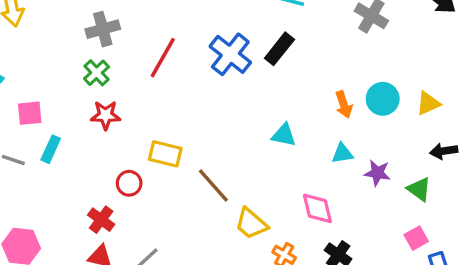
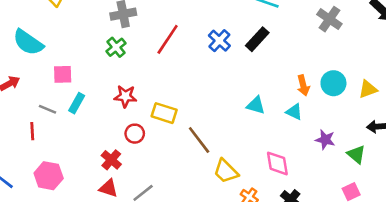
blue cross: (230, 54) -> (219, 41), size x0.7
red star: (106, 115) -> (125, 96), moved
cyan triangle: (342, 153) -> (294, 112), moved, turned 30

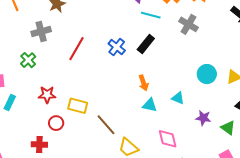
gray cross: (329, 19) -> (188, 24), moved
green cross: (116, 47) -> (28, 60), moved
orange arrow: (303, 85) -> (143, 83), moved
cyan triangle: (256, 105) -> (150, 105), moved
red cross: (111, 160) -> (39, 145), turned -35

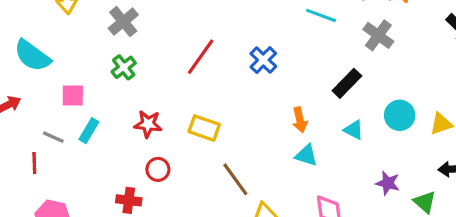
gray cross: (41, 31) -> (123, 22), moved, turned -30
black rectangle: (146, 44) -> (347, 83), moved
cyan triangle: (178, 98) -> (354, 130), moved
yellow rectangle: (78, 106) -> (204, 128), moved

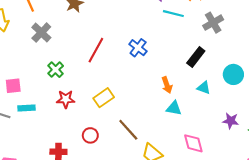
gray cross: (378, 35) -> (213, 23), turned 30
green cross: (124, 67) -> (56, 70), moved
yellow rectangle: (204, 128) -> (104, 98), turned -48
cyan rectangle: (89, 131) -> (26, 108), turned 63
red circle: (158, 169) -> (90, 135), moved

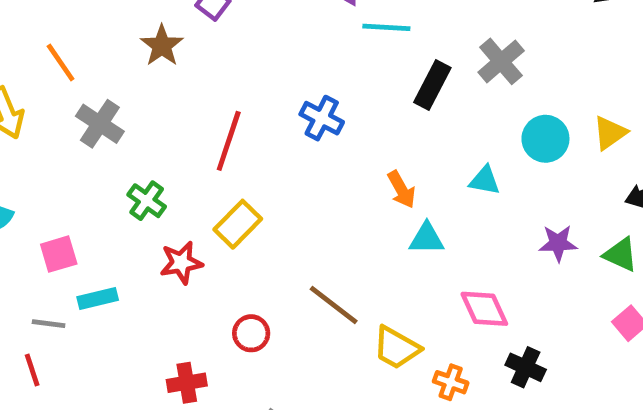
gray cross: (213, 23) -> (501, 61), moved
black rectangle: (196, 57) -> (432, 85), moved
yellow rectangle: (104, 98) -> (238, 224), moved

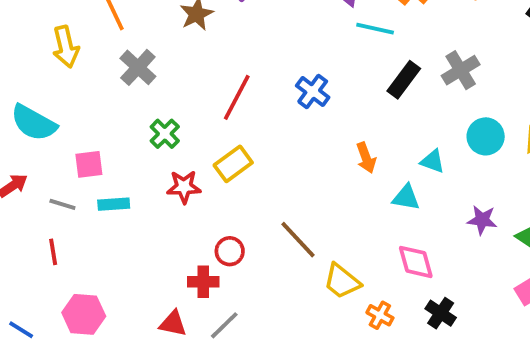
cyan triangle: (427, 239) -> (406, 197), moved
gray line: (49, 324) -> (62, 204), moved
red cross: (187, 383) -> (203, 282), moved

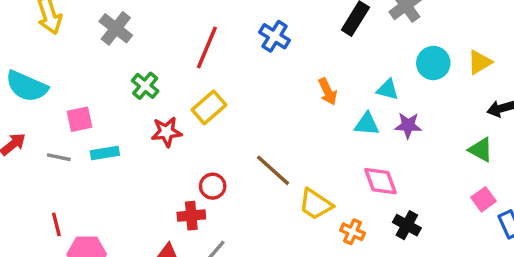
purple star: (482, 220) -> (408, 125), moved
red line: (53, 252) -> (56, 224), moved

